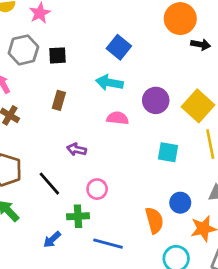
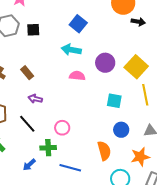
brown rectangle: (59, 100) -> (27, 73), moved, turned -56
purple arrow: (77, 149) -> (35, 99), moved
blue circle: (180, 203) -> (121, 130), moved

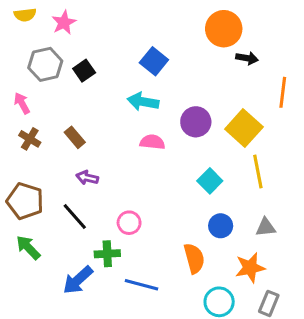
black square: (33, 30) -> (84, 71), turned -32
cyan square: (114, 101) -> (210, 181), turned 35
blue arrow: (29, 165) -> (78, 280), size x1.5

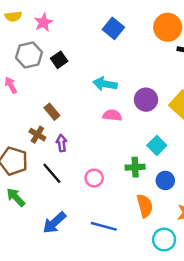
blue square: (154, 61) -> (113, 28), moved
brown cross: (30, 139) -> (37, 135), moved
purple arrow: (87, 178) -> (62, 143), turned 70
green cross: (107, 254) -> (135, 167), moved

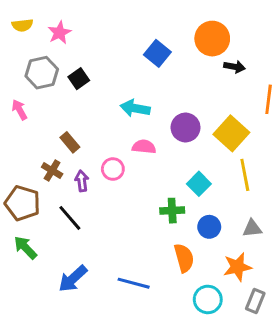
blue square: (113, 28) -> (157, 53), moved
pink circle: (94, 178) -> (113, 169), moved

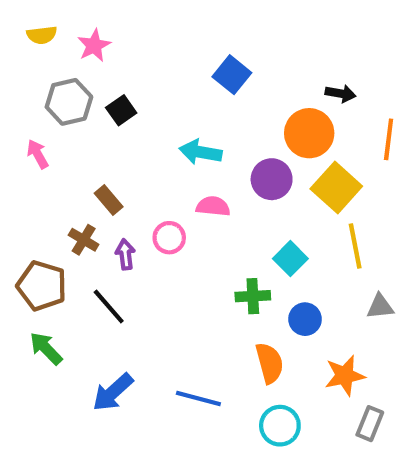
orange circle: (212, 39) -> (309, 133), moved
gray triangle: (252, 228) -> (380, 307), moved
cyan circle: (208, 299) -> (280, 426), moved

